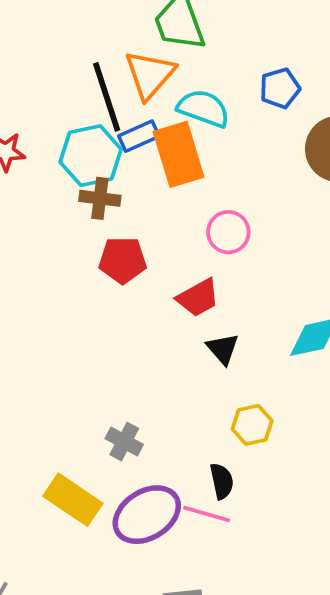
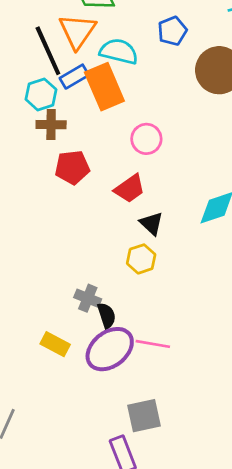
cyan hexagon: (91, 156) -> (41, 94), size x0.7
yellow hexagon: (252, 425) -> (141, 259), moved
black semicircle: (222, 481) -> (107, 315), moved
yellow rectangle: (73, 500) -> (55, 344), size x0.7

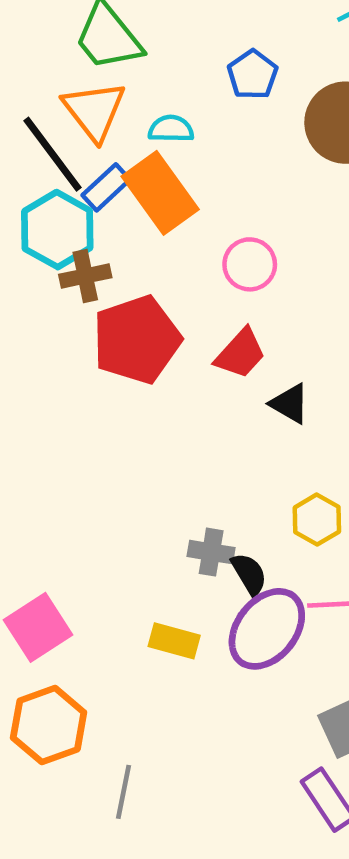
cyan semicircle: (119, 51) -> (171, 129), size x0.7
cyan hexagon: (41, 94) -> (57, 230), size x1.4
red pentagon: (72, 167) -> (137, 340), size x1.5
yellow hexagon: (141, 259) -> (317, 520), moved

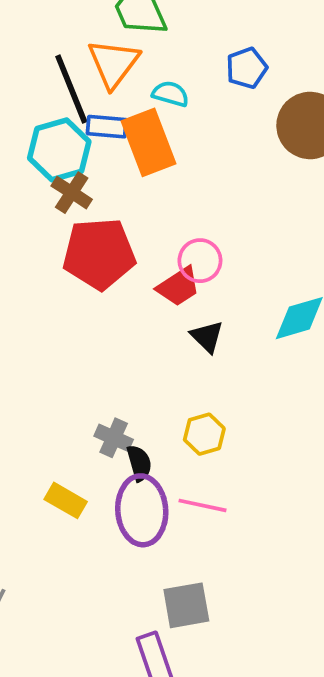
blue rectangle: (106, 187) -> (107, 127), turned 33
pink circle: (250, 264) -> (200, 261), moved
brown cross: (85, 276) -> (72, 193), turned 30
purple ellipse: (267, 629) -> (142, 510), turned -58

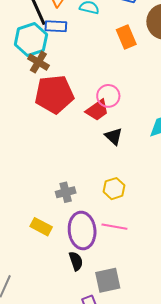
orange rectangle: (148, 142) -> (126, 37), moved, size x0.7
gray cross: (114, 438) -> (66, 192), turned -36
black semicircle: (139, 463) -> (76, 261), moved

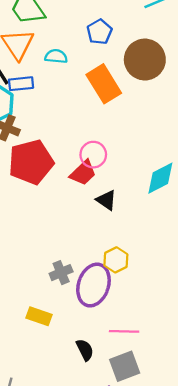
orange rectangle: (126, 37) -> (104, 84), size x1.4
pink line: (114, 227) -> (124, 331), moved
purple ellipse: (82, 230) -> (93, 285), moved, turned 33

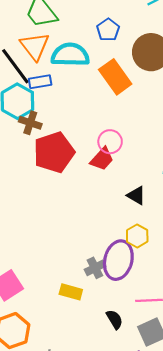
cyan semicircle: (56, 56) -> (70, 55), size x1.8
black triangle: (106, 200) -> (136, 195), moved
gray cross: (61, 273) -> (95, 268), moved

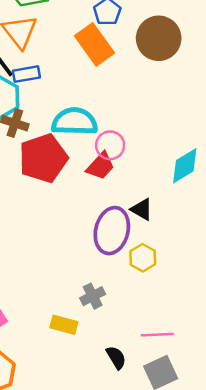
cyan semicircle: (70, 55) -> (75, 121), moved
orange rectangle: (115, 77) -> (95, 44), moved
purple ellipse: (118, 260) -> (112, 231), moved

